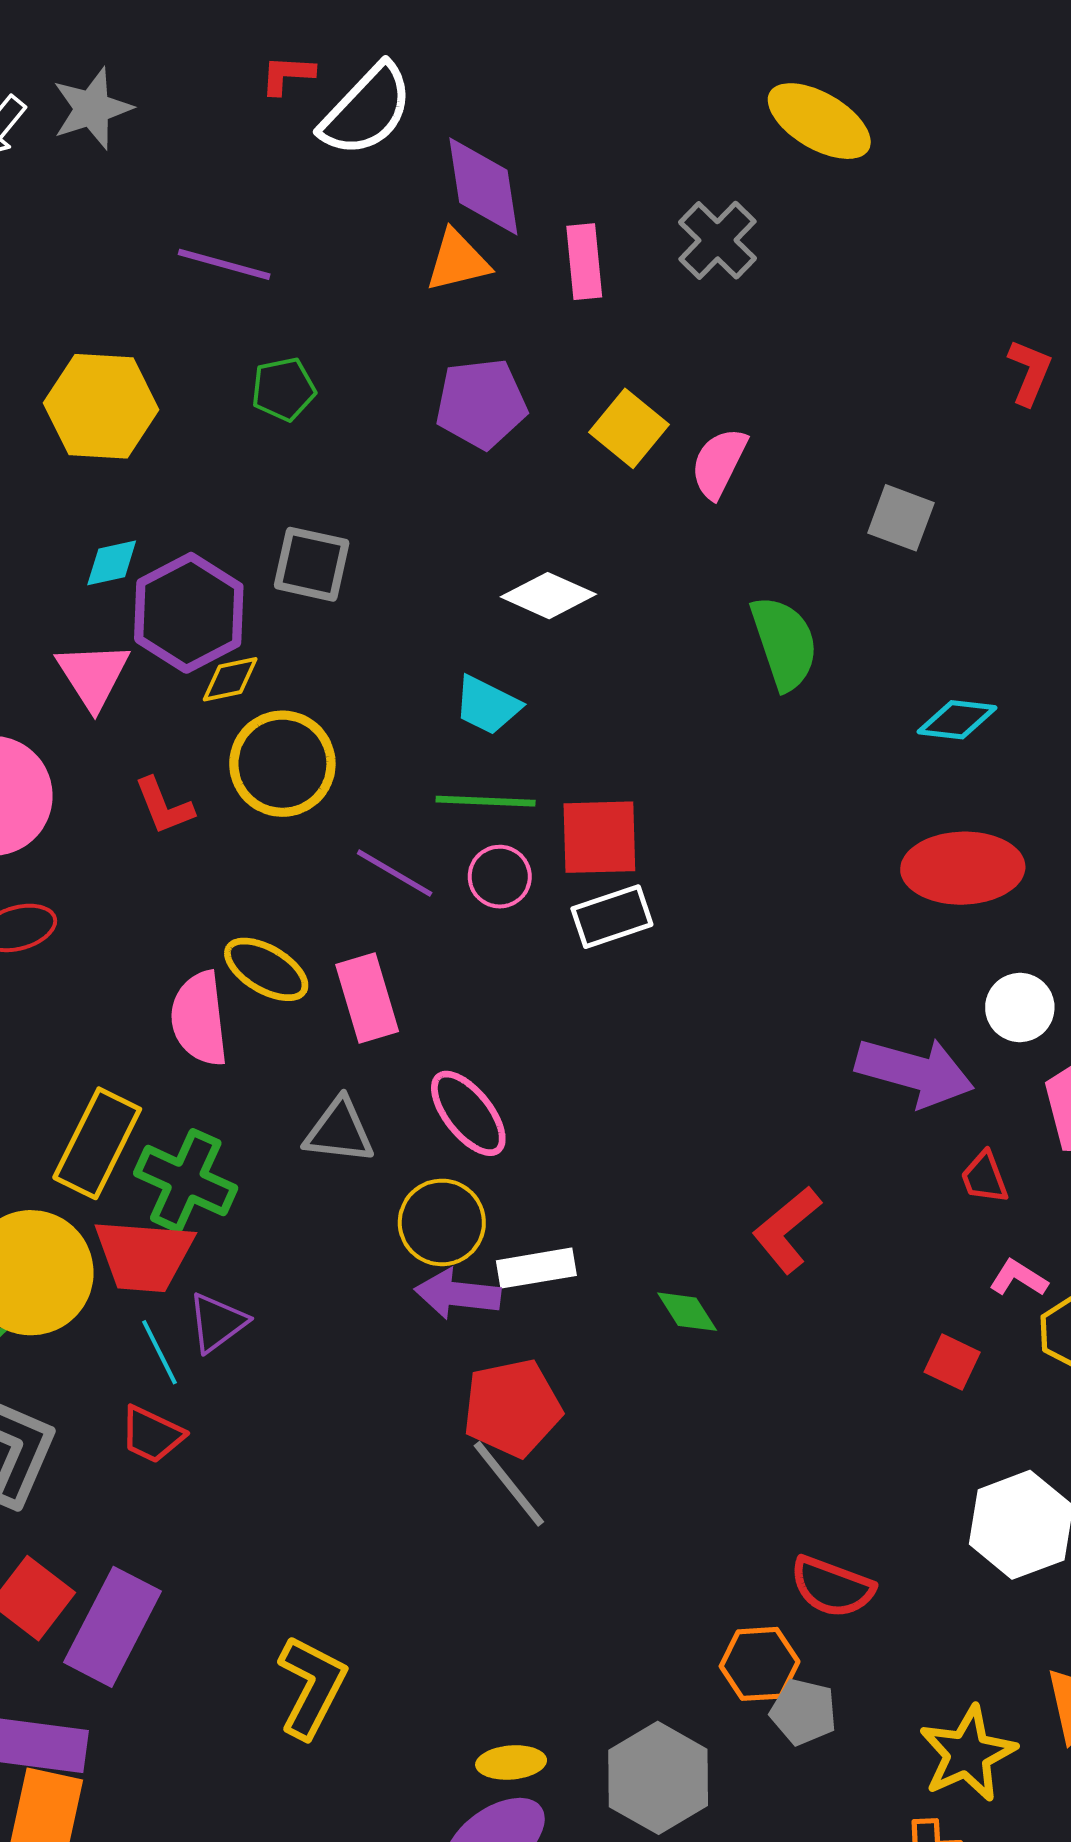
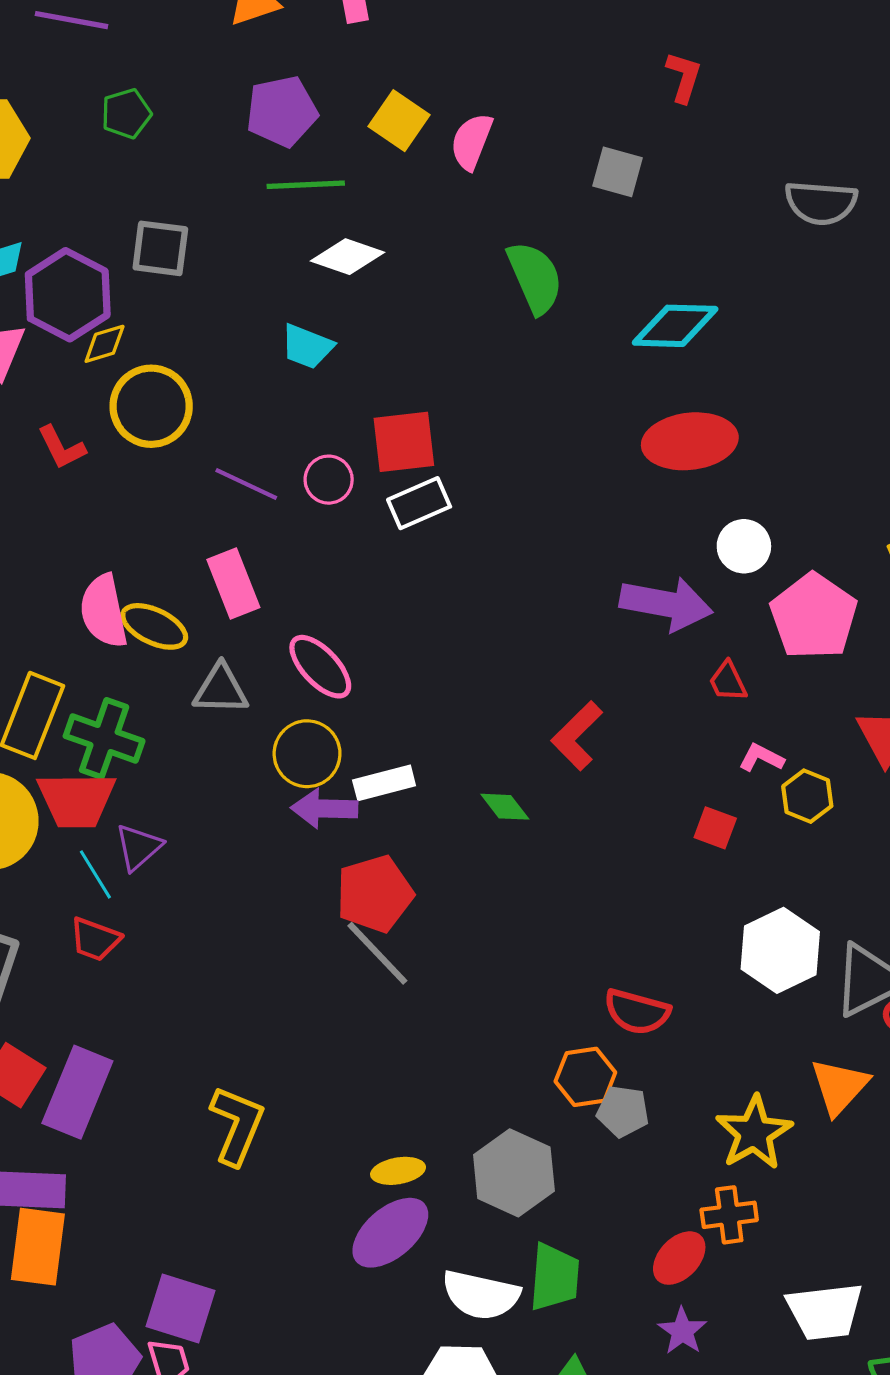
red L-shape: (1030, 372) -> (684, 77), moved
cyan diamond: (957, 720) -> (675, 326), size x1.4
green line: (486, 801) -> (306, 185), moved
yellow ellipse: (266, 969) -> (154, 626), moved

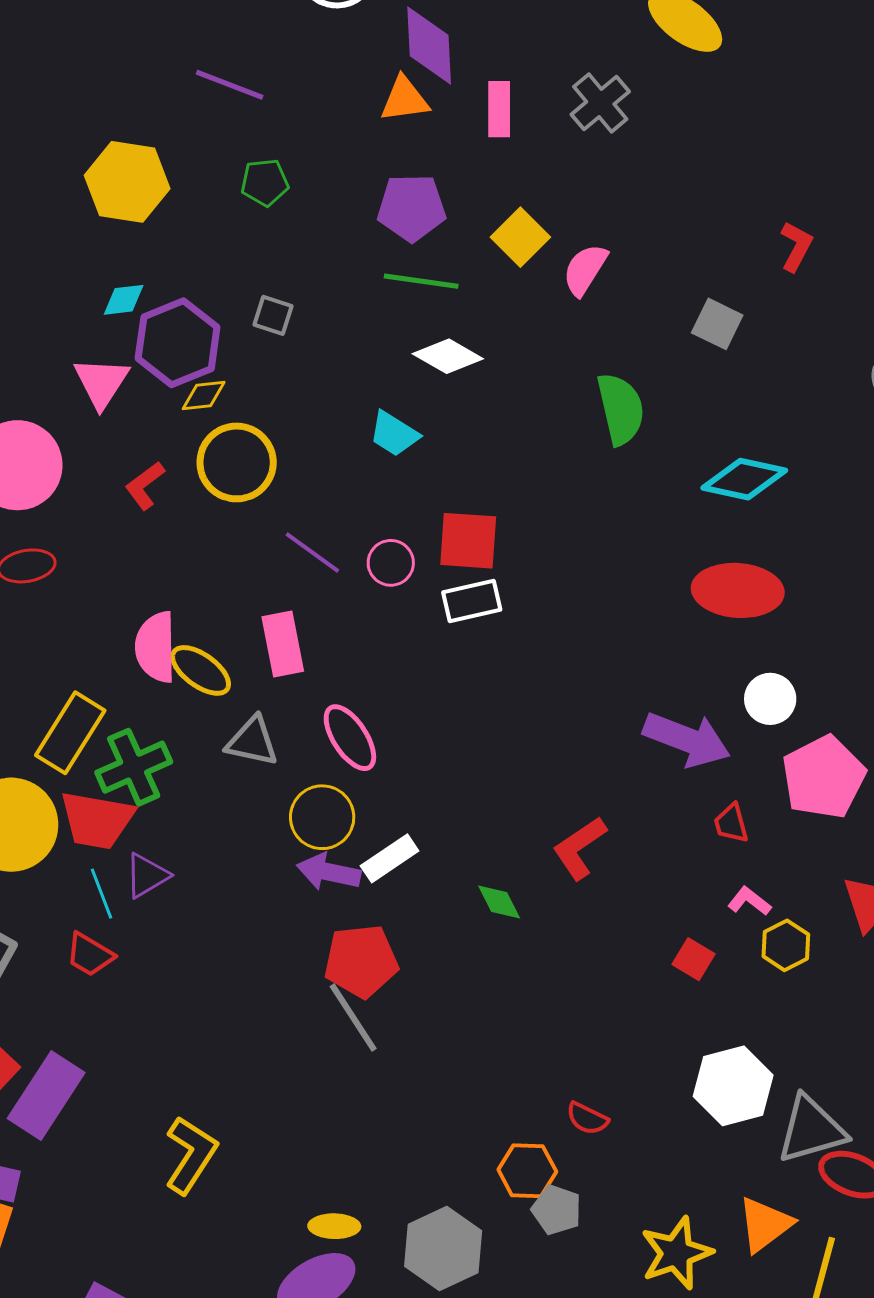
gray square: (160, 248) -> (273, 315), size x0.7
red L-shape: (61, 447) -> (145, 485), turned 69
green cross: (104, 739) -> (134, 767), turned 36
white rectangle: (384, 783) -> (390, 858), turned -30
red semicircle: (637, 1012) -> (587, 1118), size x0.7

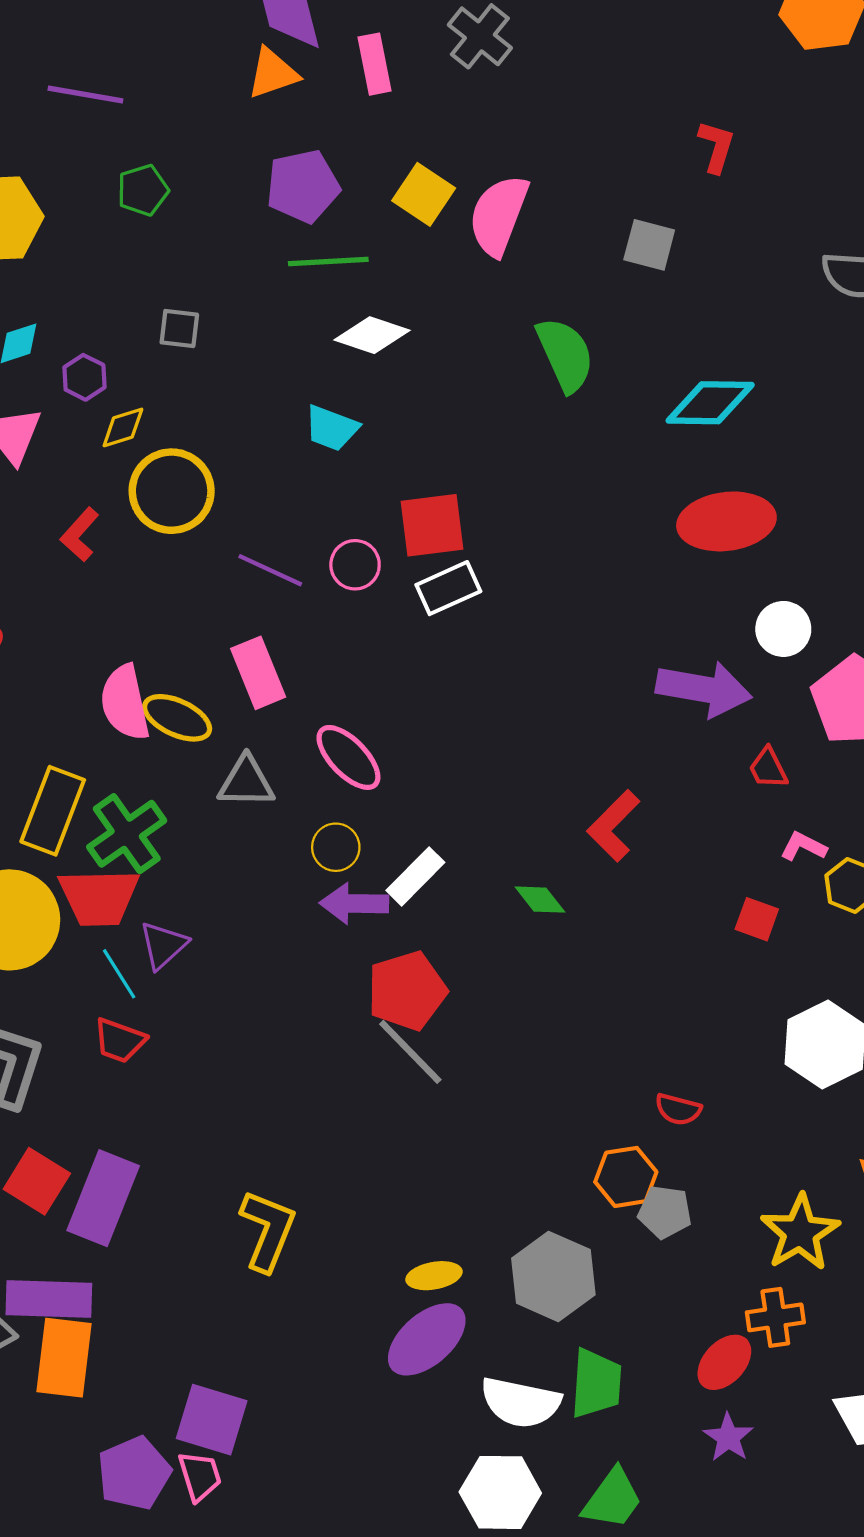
pink semicircle: (585, 270) -> (499, 215), size x1.4
purple hexagon: (178, 343) -> (84, 377), size x0.5
yellow circle: (322, 817) -> (336, 847), size x0.7

